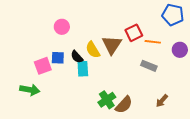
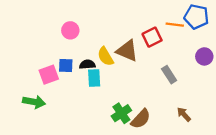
orange line: (153, 42) -> (175, 25), moved
brown triangle: (112, 45) -> (127, 51), turned -40
black semicircle: (77, 57) -> (87, 64), turned 128
gray rectangle: (149, 66) -> (169, 75), turned 35
brown arrow: (162, 101) -> (184, 114), turned 96

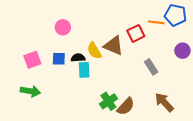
pink square: (49, 75) -> (32, 60), moved
brown arrow: (184, 114) -> (164, 102), size x1.5

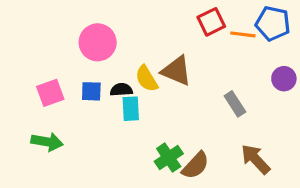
pink circle: (63, 27) -> (98, 42), size x1.5
red square: (136, 33) -> (211, 22), moved

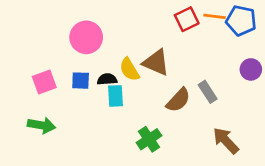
orange line: (243, 34) -> (215, 16), moved
brown semicircle: (195, 165) -> (178, 100), moved

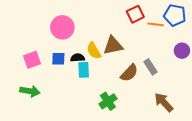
orange line: (215, 16) -> (156, 24), moved
brown triangle: (156, 62) -> (113, 46), turned -35

